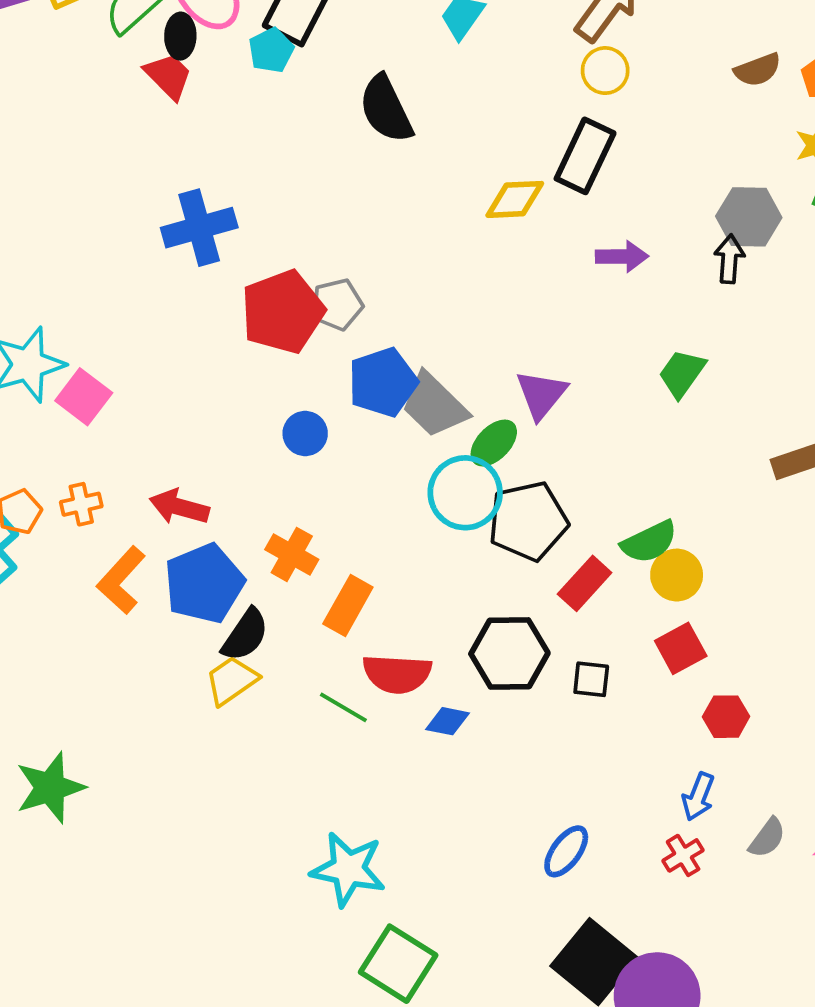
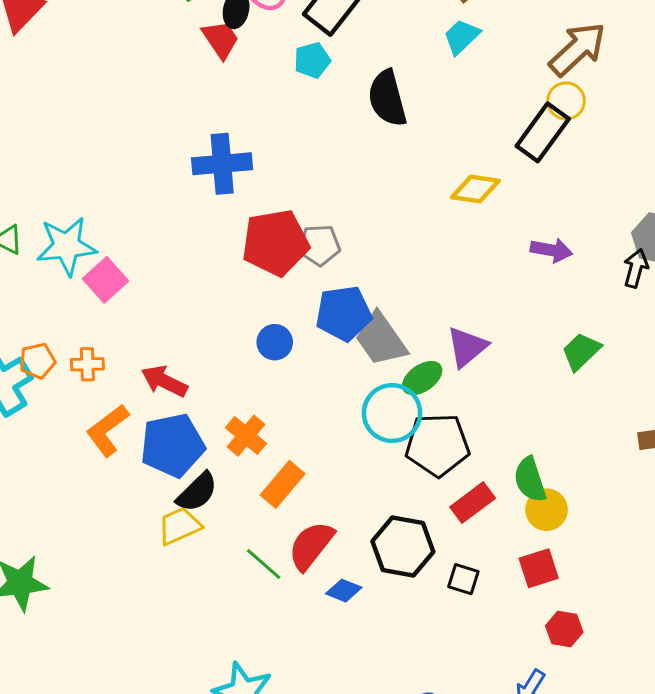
cyan pentagon: (271, 50) -> (312, 60), moved
black rectangle: (585, 156) -> (543, 132), moved
green semicircle: (649, 542) -> (530, 480), turned 87
red semicircle: (397, 674) -> (311, 546), turned 114

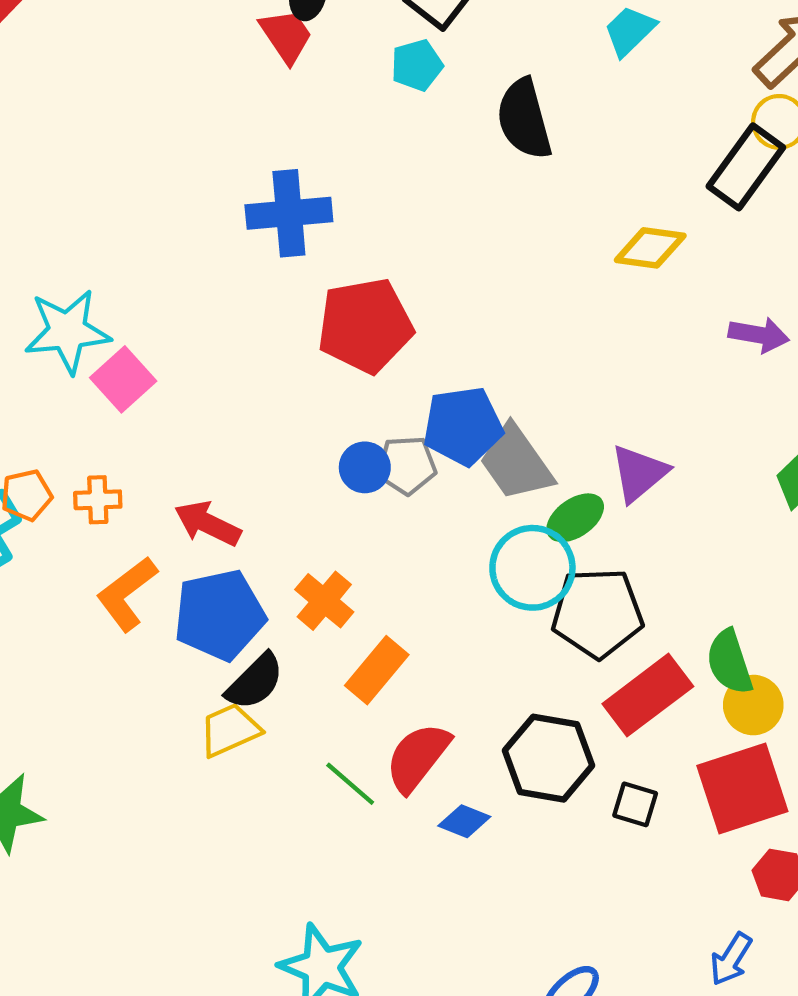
gray pentagon: (319, 245) -> (407, 465), moved
red rectangle: (473, 503) -> (648, 695), size x1.4
red square: (539, 568) -> (742, 788), size x1.6

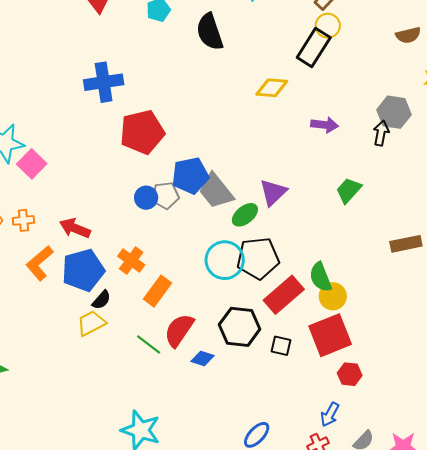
cyan circle: (532, 568) -> (225, 260), moved
black semicircle: (255, 682) -> (101, 300), size x0.7

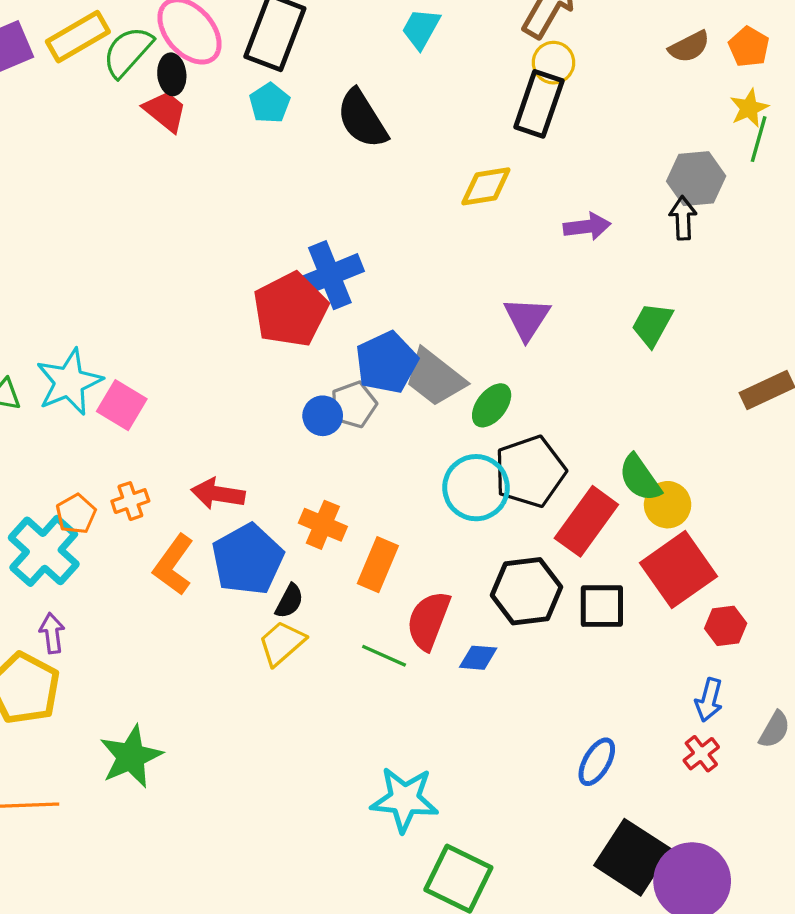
blue cross: (104, 82) -> (330, 275), moved
purple triangle: (273, 192) -> (527, 319), moved
black square: (281, 346) -> (602, 606), size x1.4

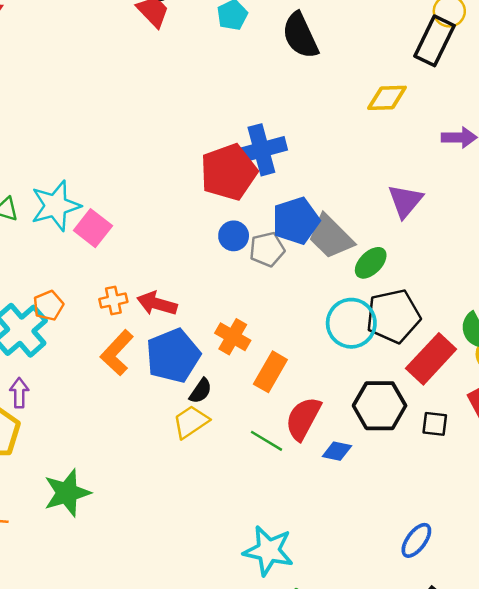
blue circle: (323, 416) -> (234, 236), moved
orange cross: (130, 501) -> (113, 301), moved
black square: (602, 606) -> (435, 424), size x0.7

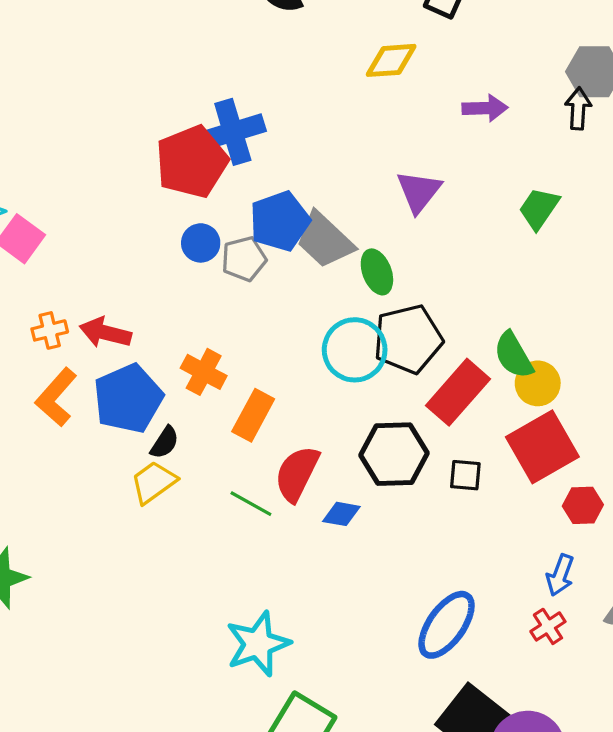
green ellipse: (371, 263) -> (377, 272), turned -64
blue ellipse: (416, 540) -> (447, 625), size x1.5
cyan star: (268, 551) -> (258, 644), turned -30

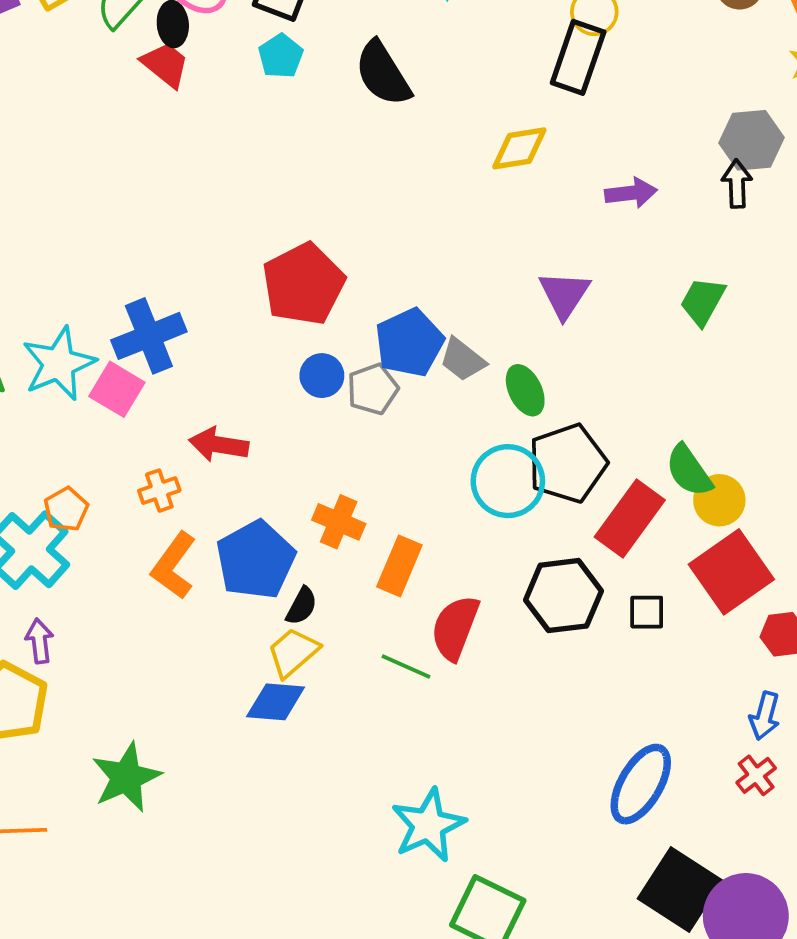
blue cross: (233, 132) -> (149, 336), moved
gray trapezoid: (325, 240) -> (463, 360), size x0.7
red arrow: (105, 333) -> (219, 445), moved
blue diamond: (341, 514) -> (276, 702), moved, size x1.4

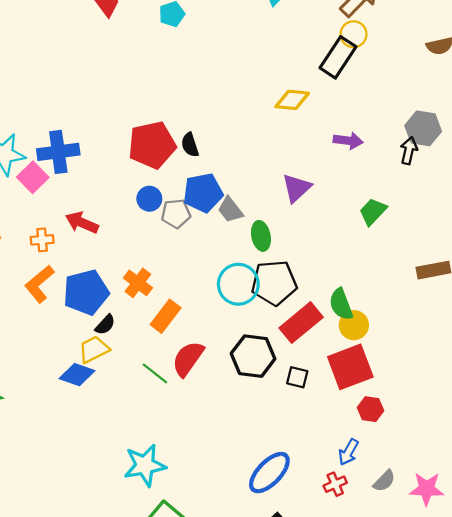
black semicircle: (383, 74) -> (190, 145), moved, size x0.6

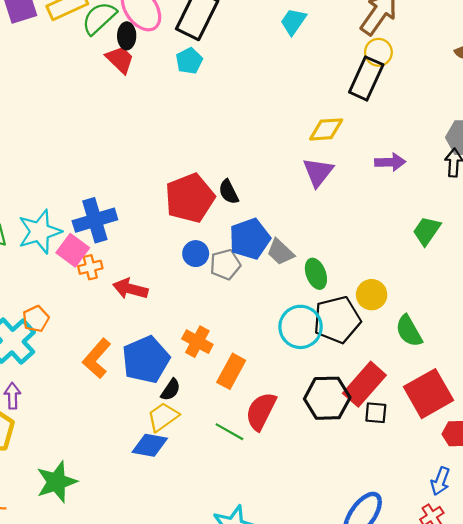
purple triangle: (297, 188) -> (318, 172), moved
orange cross: (42, 240) -> (90, 267), moved
red rectangle: (301, 323) -> (364, 384), moved
yellow circle: (354, 325) -> (372, 295), moved

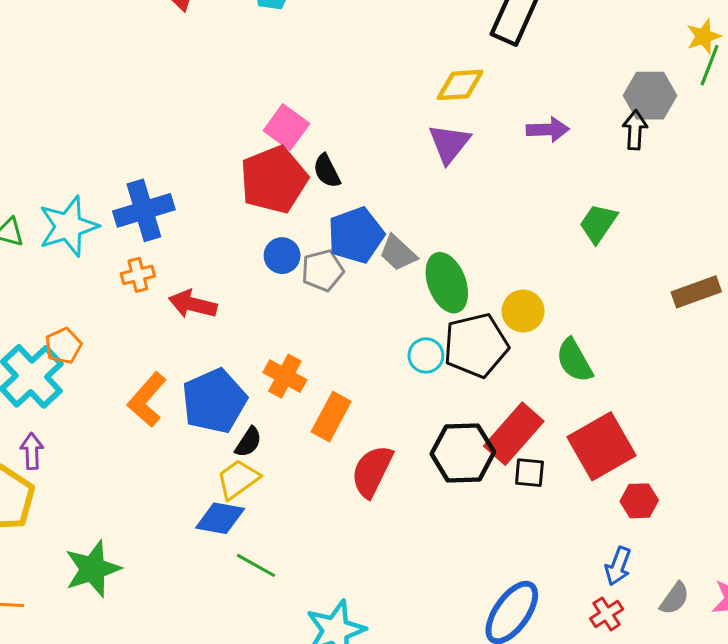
pink square: (73, 250) -> (286, 127), moved
green ellipse: (316, 274) -> (447, 283), size x1.4
cyan circle: (301, 327) -> (426, 355), size x0.6
green line: (229, 432) -> (256, 565), moved

